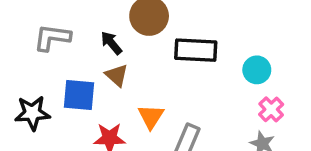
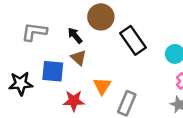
black rectangle: (196, 50) -> (133, 40), turned 52

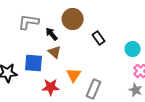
gray L-shape: (34, 32) -> (29, 22), moved
black rectangle: (133, 40) -> (99, 38), size x0.6

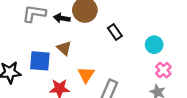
black arrow: (52, 34) -> (62, 18), moved, turned -40

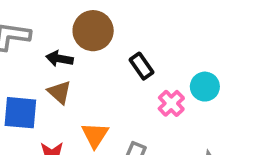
black arrow: (62, 18) -> (60, 59), moved
pink cross: (163, 70) -> (171, 103), moved

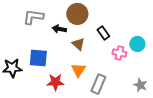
brown triangle: (60, 92) -> (78, 44), moved
pink cross: (171, 103) -> (119, 53), turned -32

